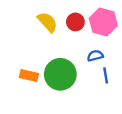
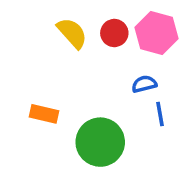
green circle: (60, 74) -> (100, 142), moved

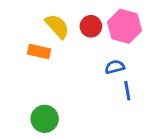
orange rectangle: (44, 114) -> (39, 52), moved
green circle: (100, 142) -> (45, 119), moved, size x0.7

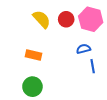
orange rectangle: (39, 52) -> (33, 55), moved

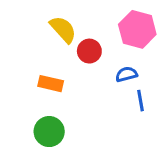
red circle: (66, 19) -> (89, 51), moved

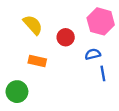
yellow semicircle: (63, 29) -> (33, 25), moved
green circle: (49, 132) -> (17, 92), moved

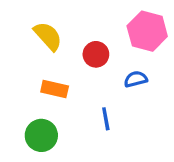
blue line: (103, 73) -> (106, 119), moved
green circle: (17, 92) -> (41, 135), moved

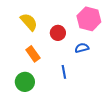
orange rectangle: (55, 89) -> (33, 54), turned 42

